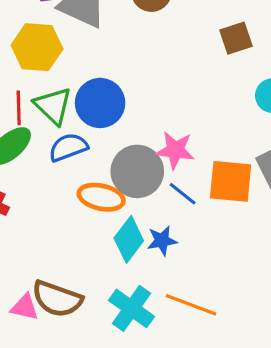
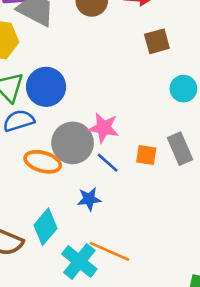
orange square: (231, 181) -> (146, 155), size x0.6
cyan diamond: (129, 239) -> (46, 227), moved
cyan cross: (131, 308) -> (79, 262), moved

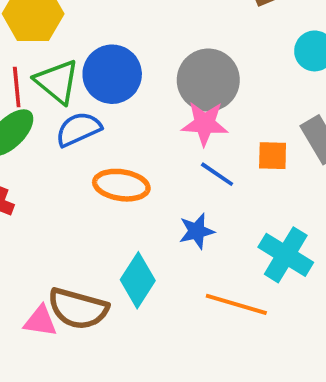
gray circle: (73, 143) -> (208, 80), moved
cyan cross: (79, 262) -> (286, 255), moved

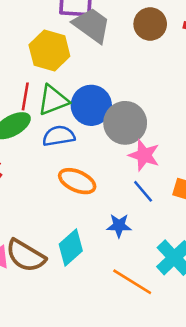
gray circle: (208, 80) -> (125, 123), moved
green triangle: (57, 82) -> (53, 100), turned 44

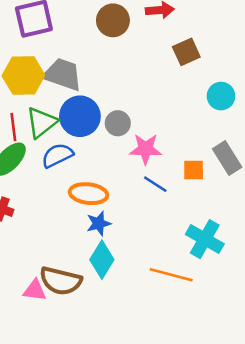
gray trapezoid: (92, 25) -> (63, 74), moved
gray circle: (125, 123) -> (118, 123), size x0.6
blue star: (119, 226) -> (99, 223), moved

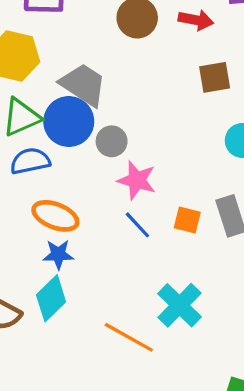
gray trapezoid: (63, 74) -> (83, 85), moved

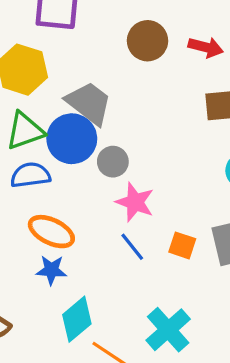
cyan diamond: (51, 298) -> (77, 319), moved

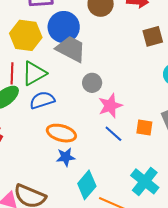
blue circle: (72, 139) -> (64, 27), moved
pink star: (135, 202) -> (110, 106), turned -30

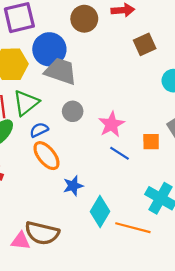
gray circle: (92, 83) -> (73, 111), moved
blue semicircle: (42, 100) -> (39, 130), size x0.7
orange ellipse: (61, 133) -> (46, 156), moved, turned 44

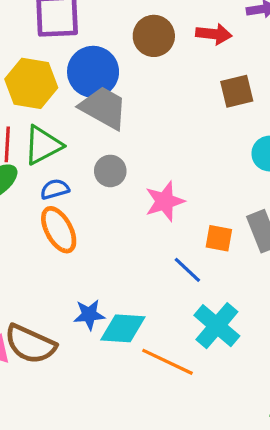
blue line: (120, 153) -> (187, 270), moved
blue star: (73, 186) -> (89, 315), moved
cyan diamond: (100, 212) -> (123, 328), turned 52

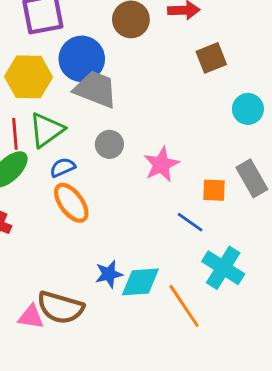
orange line: (167, 362) -> (184, 306), turned 39

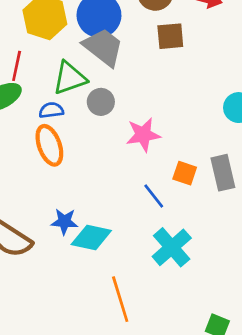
brown square: (211, 58) -> (170, 36), moved
green triangle: (47, 130) -> (70, 78), moved
orange line: (184, 306) -> (120, 299), moved

